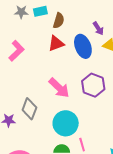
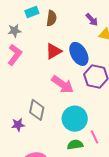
gray star: (21, 12) -> (14, 31), moved
red triangle: (56, 43) -> (54, 51), moved
blue ellipse: (83, 46) -> (79, 54), moved

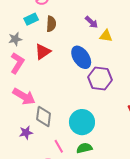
red triangle: (54, 51) -> (43, 52), moved
pink arrow: (63, 85) -> (24, 96), moved
pink line: (94, 137) -> (59, 146), moved

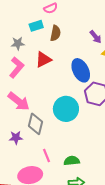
cyan circle: (82, 122) -> (66, 109), moved

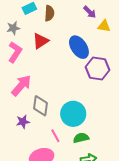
pink arrow: (19, 101) -> (21, 86), turned -80
cyan circle: (66, 109) -> (73, 114), moved

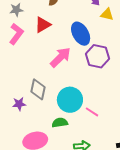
pink arrow: (21, 86) -> (60, 57), moved
pink line: (55, 136) -> (92, 112), moved, turned -32
green semicircle: (81, 138) -> (60, 123), moved

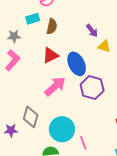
red triangle: (43, 25) -> (50, 55), moved
pink line: (92, 112) -> (83, 143), turned 32

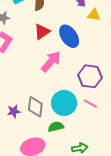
purple hexagon: (92, 88) -> (90, 76), moved
gray diamond: (31, 117) -> (35, 107), moved
pink line: (83, 143) -> (91, 104), moved, turned -32

